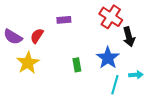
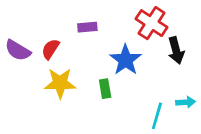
blue star: (108, 58) -> (126, 60), moved
yellow star: (28, 63) -> (60, 83), moved, turned 30

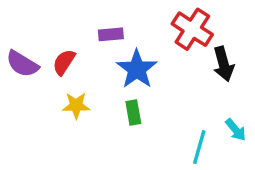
blue star: (126, 60) -> (137, 69), moved
yellow star: (60, 83) -> (76, 105), size x0.7
cyan arrow: (186, 102) -> (236, 130), turned 54

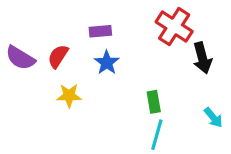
blue star: (137, 69) -> (107, 63), moved, size x0.7
green rectangle: (133, 112) -> (154, 102), moved
cyan line: (199, 147) -> (157, 135), moved

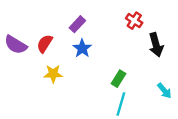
red cross: (174, 27) -> (134, 21), size x0.6
purple rectangle: (100, 31) -> (77, 24), turned -42
green rectangle: (154, 102) -> (118, 79), turned 42

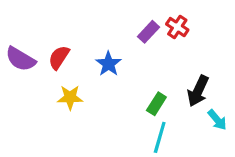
purple rectangle: (77, 24) -> (148, 32), moved
black arrow: (156, 45) -> (198, 91), moved, turned 40

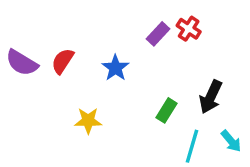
yellow star: (70, 97) -> (88, 121), moved
cyan arrow: (217, 120) -> (231, 141), moved
cyan line: (160, 137) -> (192, 146), moved

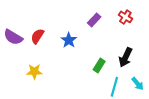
red cross: (189, 29) -> (125, 17), moved
yellow star: (88, 121) -> (34, 72), moved

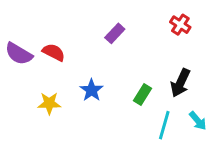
purple rectangle: (94, 20) -> (115, 33), moved
red semicircle: (37, 36) -> (54, 52), turned 84
blue star: (69, 40) -> (92, 90), moved

